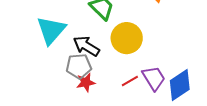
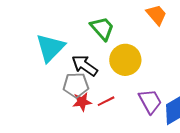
red line: (130, 81) -> (106, 101), moved

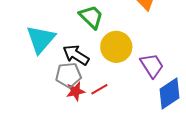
purple trapezoid: (150, 101) -> (152, 66), moved

